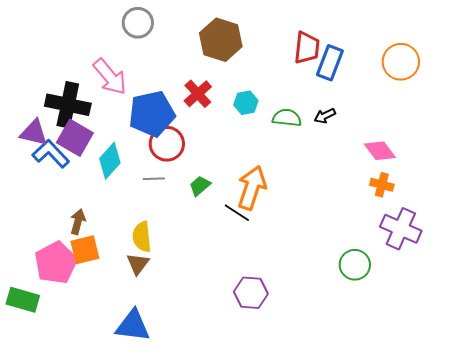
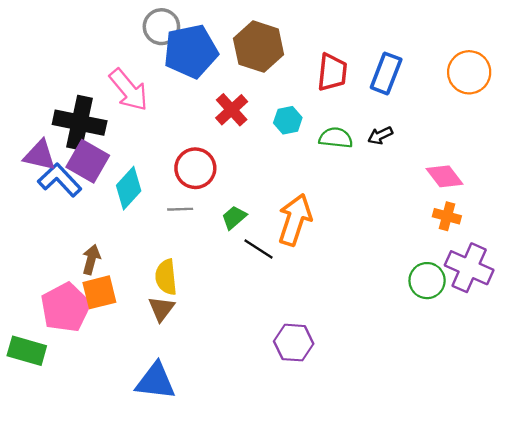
red trapezoid: (307, 48) -> (332, 72), moved
blue pentagon: (152, 114) -> (191, 51), moved
black line: (237, 213) -> (259, 249), moved
green circle: (355, 265) -> (427, 281), moved

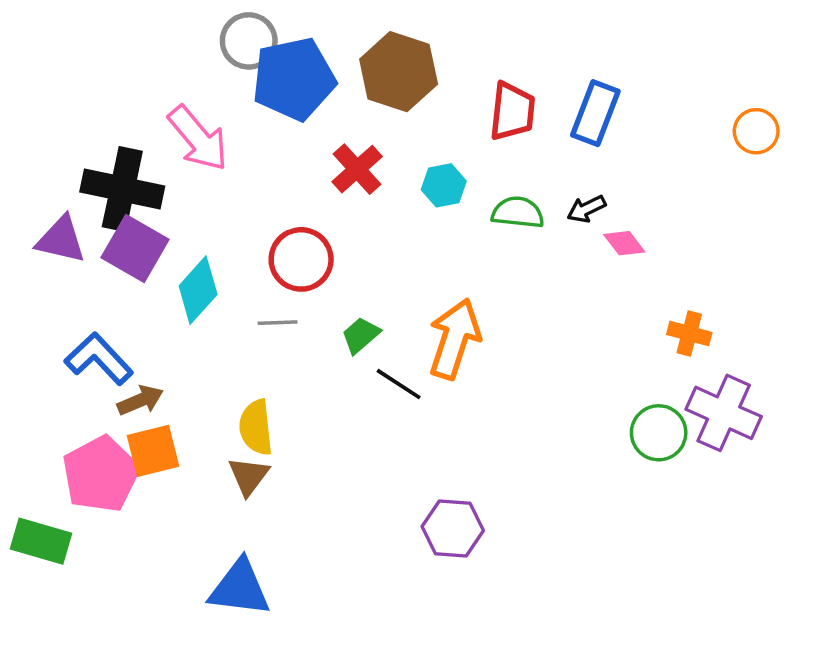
orange circle: (469, 72) -> (756, 131), moved, size x0.7
pink diamond: (445, 176) -> (624, 243), moved, size x0.7
blue L-shape: (60, 180) -> (99, 359), moved
brown arrow: (91, 260) -> (140, 400), turned 52

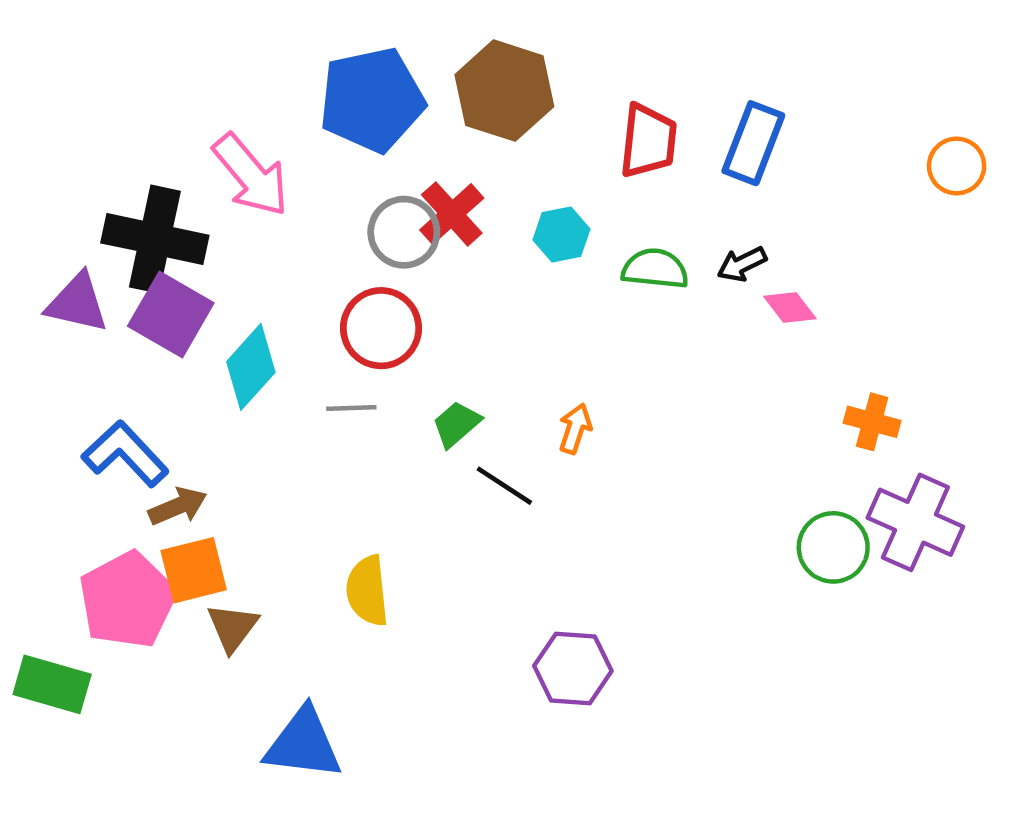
gray circle: (249, 41) -> (404, 232), moved
orange arrow: (455, 339) -> (575, 429), size x0.5
yellow semicircle: (256, 427) -> (367, 591), moved
brown triangle: (249, 476) -> (233, 627), moved

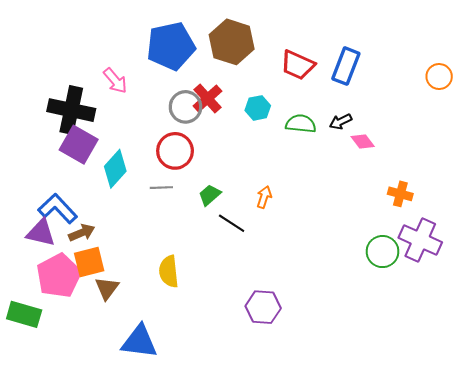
red trapezoid: (648, 141) -> (298, 65), turned 108
pink arrow: (251, 175) -> (115, 81), size x0.7
purple triangle: (77, 303) -> (41, 233), moved

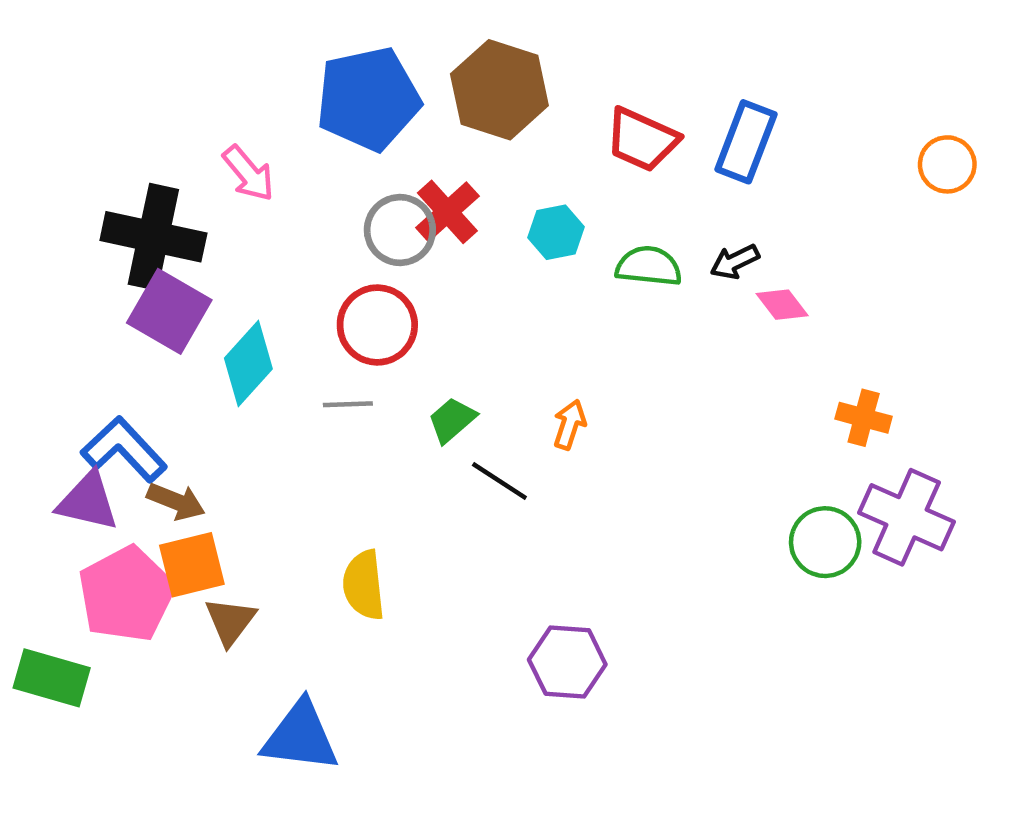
brown arrow: (82, 233) -> (176, 501), turned 45

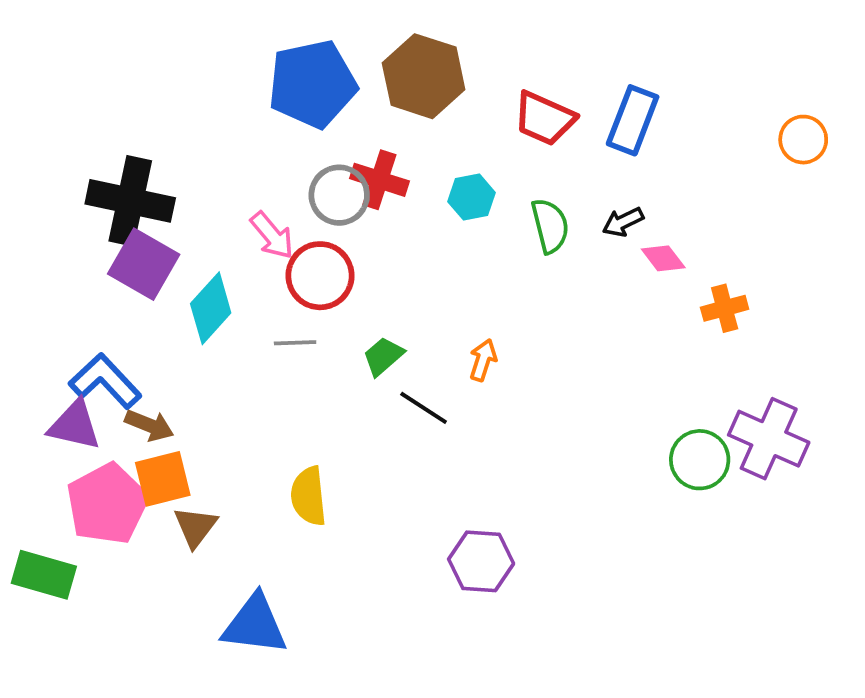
pink arrow: (248, 173) -> (272, 235), moved
red cross: (447, 212) -> (379, 180), turned -30
green semicircle: (649, 266) -> (550, 226), turned 70
orange cross: (864, 418) -> (725, 308), moved, turned -30

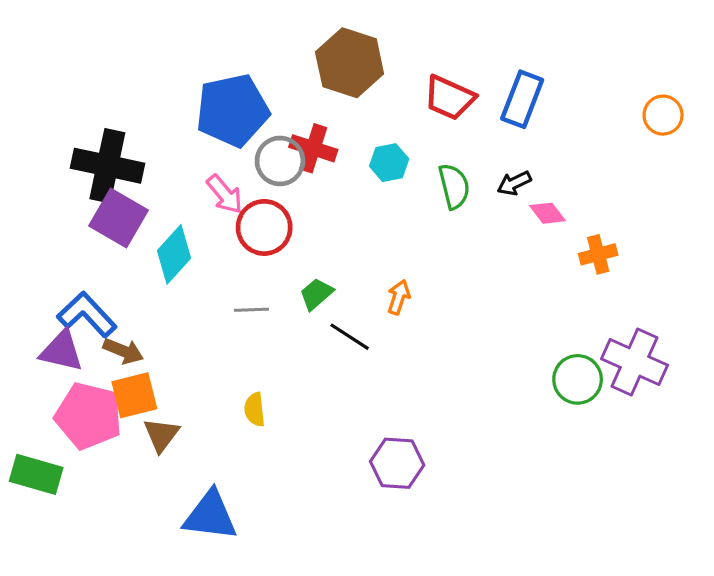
blue pentagon: (312, 84) -> (232, 110), moved
gray line: (295, 343) -> (251, 310), moved
yellow semicircle: (308, 496) -> (255, 409), size x0.7
pink pentagon: (107, 504) -> (88, 416), turned -30

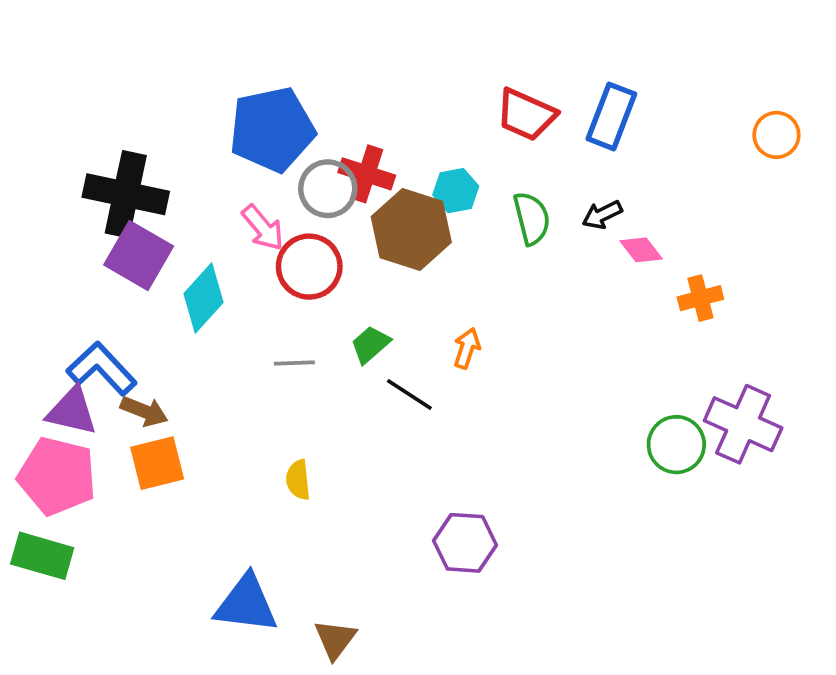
brown hexagon: (350, 63) -> (411, 229), moved
pink pentagon: (88, 416) -> (57, 476), moved
brown triangle: (161, 435) -> (335, 639), moved

